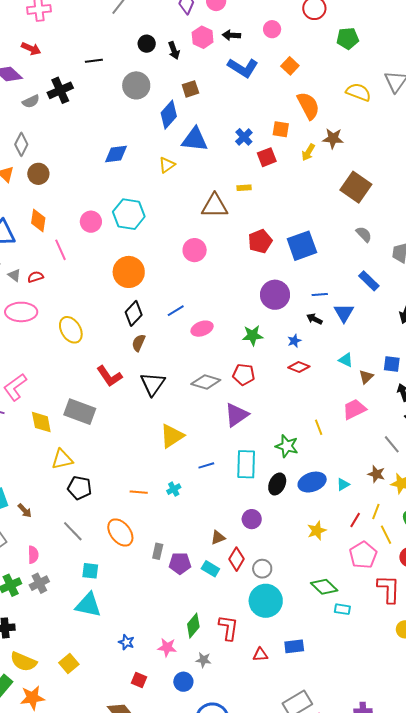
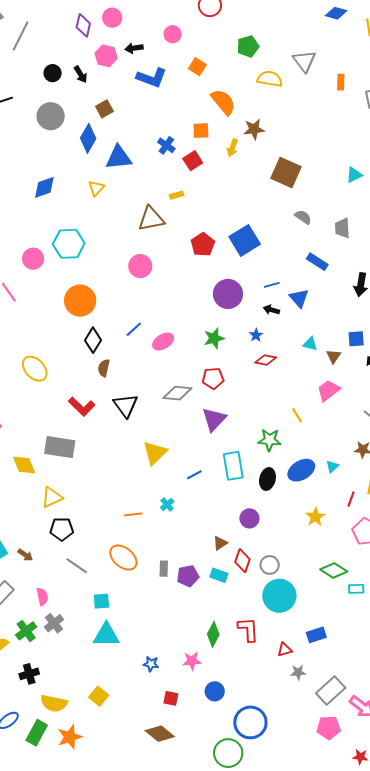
green pentagon: (348, 38) -> (248, 46), moved
black pentagon: (80, 488) -> (62, 529), moved
gray star: (204, 660) -> (298, 672), moved

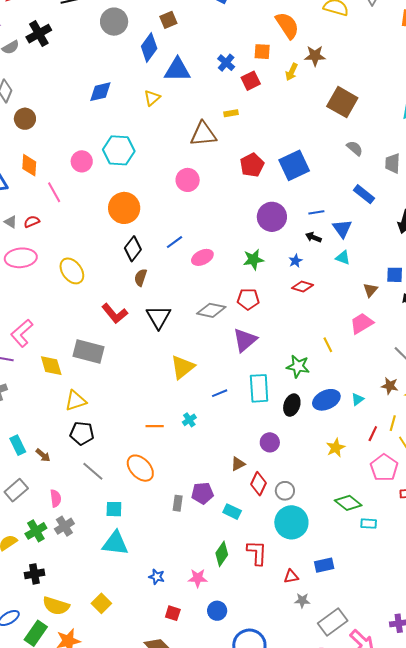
cyan triangle: (310, 344) -> (343, 258), moved
gray rectangle: (164, 569) -> (178, 503), moved
cyan rectangle: (219, 575) -> (232, 512), moved

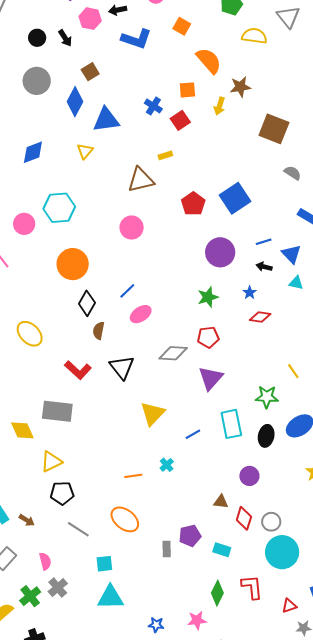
pink ellipse: (202, 257) -> (141, 314), moved
brown triangle: (238, 464) -> (221, 502), turned 42

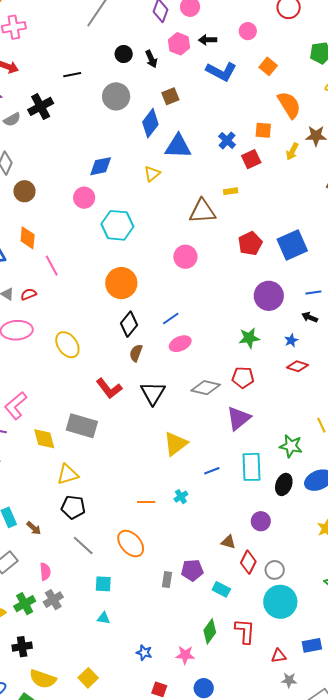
pink circle: (24, 224) -> (84, 198), moved
cyan triangle: (110, 597) -> (104, 618), size x0.5

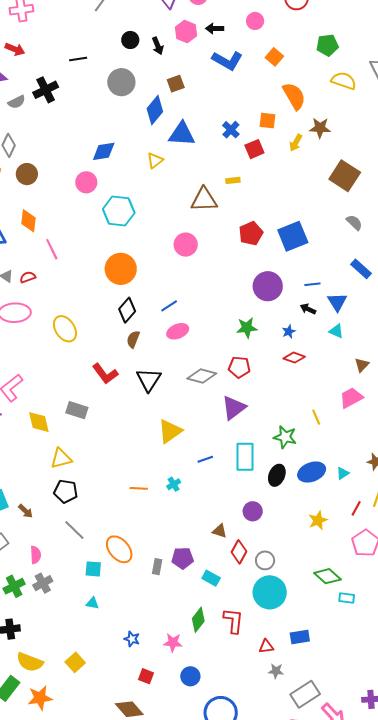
gray rectangle: (82, 426) -> (77, 410), size x0.7
orange ellipse: (131, 544) -> (119, 549), moved

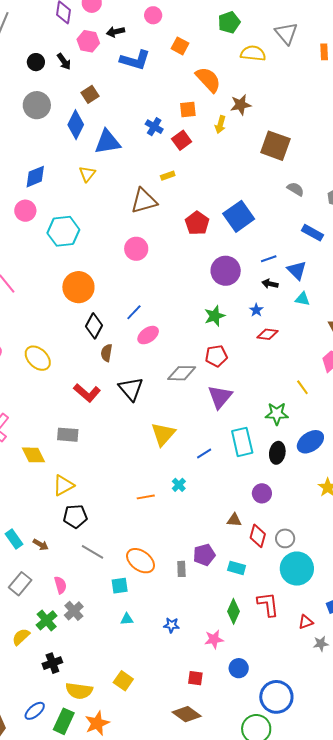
blue star: (132, 639) -> (171, 625), moved

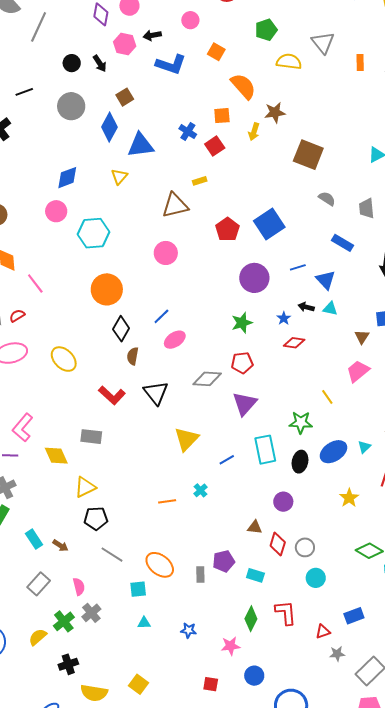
black arrow: (270, 284) -> (306, 307), moved
cyan circle: (297, 569) -> (316, 578), size x0.6

